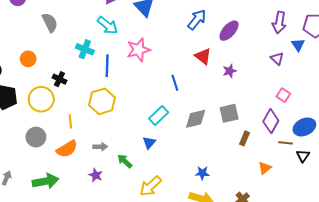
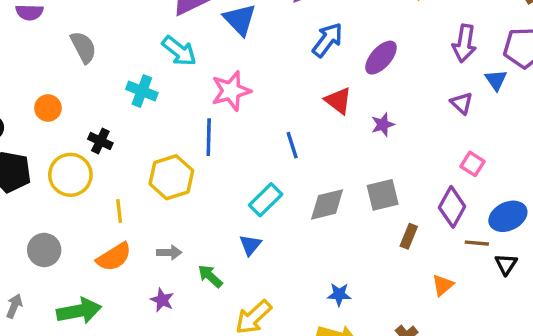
blue line: (107, 66) -> (209, 137), moved
gray circle: (36, 137) -> (44, 250), moved

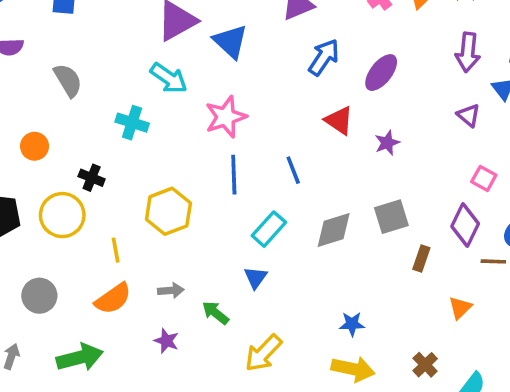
blue line: (209, 137) -> (234, 175), moved

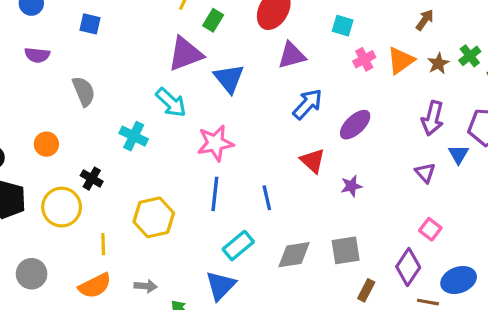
blue triangle: (256, 277) -> (221, 286), size x1.5

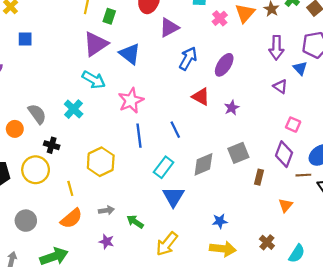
gray semicircle: (84, 91) -> (37, 114), moved
cyan cross: (134, 136) -> (74, 109), turned 30
blue triangle: (221, 286) -> (173, 197), moved

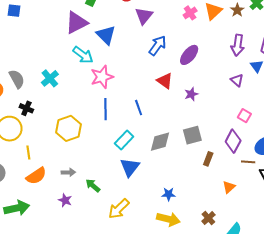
purple triangle: (169, 28) -> (144, 16), turned -30
cyan arrow: (94, 80) -> (83, 55), moved
yellow line: (70, 188) -> (28, 152), moved

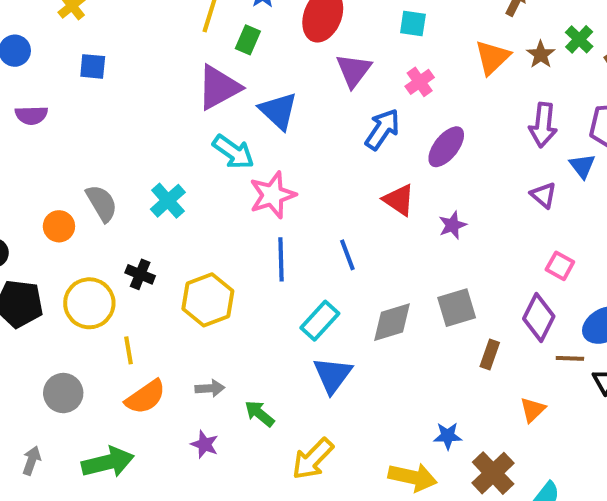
pink cross: (190, 13) -> (420, 82), moved
black cross: (26, 108) -> (140, 274), moved
blue star: (169, 194) -> (448, 436), moved
brown cross: (208, 218) -> (493, 473), size x1.5

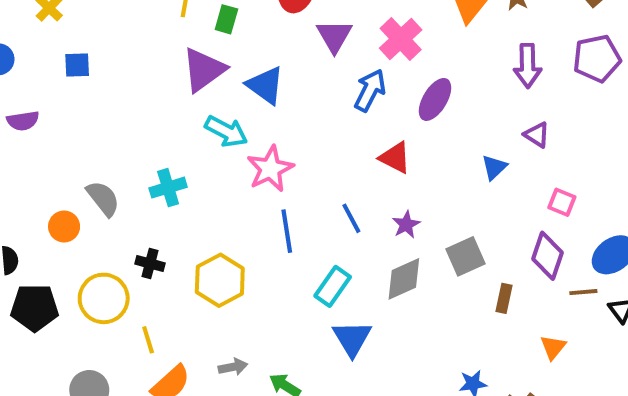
pink cross: (420, 82) -> (401, 39), size x1.5
blue triangle: (582, 166) -> (494, 167), moved, turned 32
cyan cross: (168, 201) -> (168, 188), turned 32
purple star: (452, 225) -> (406, 225), moved

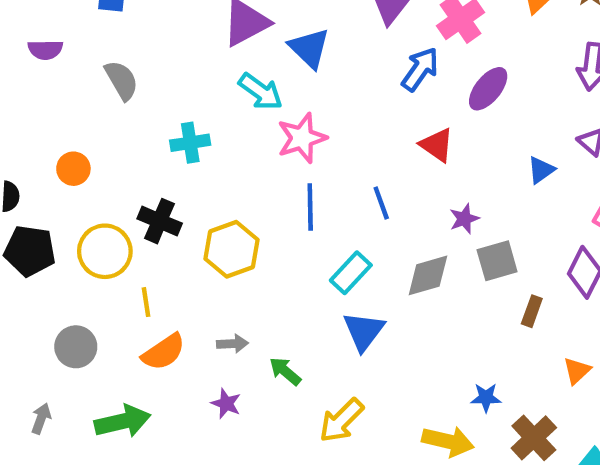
gray semicircle: (103, 198) -> (122, 80), moved
purple star: (406, 225) -> (464, 219), moved
black cross: (150, 264) -> (160, 221), size x1.4

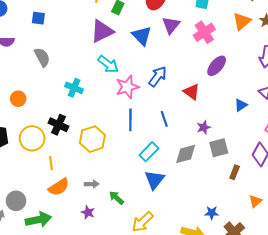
blue triangle: (309, 48) -> (142, 36), moved
blue arrow: (420, 69) -> (158, 77), moved
cyan cross: (190, 143) -> (74, 88), turned 30
gray circle: (76, 347) -> (16, 201), moved

